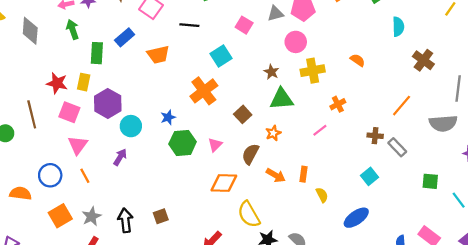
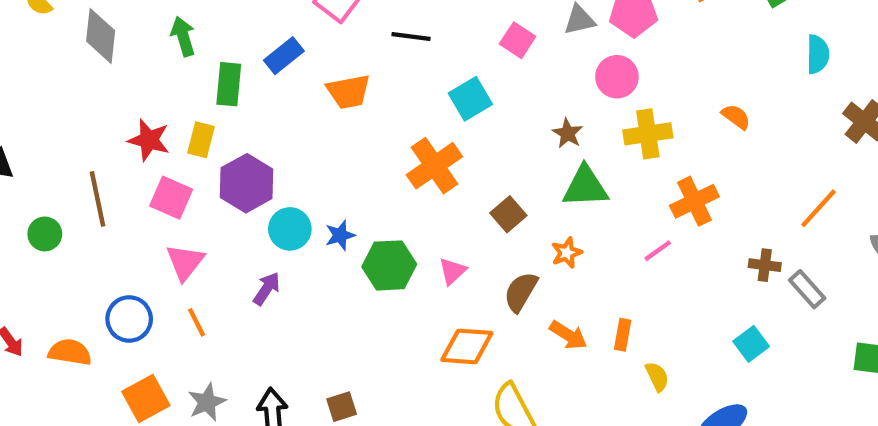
orange cross: (338, 104) -> (694, 201), size x1.5
blue star: (168, 117) -> (340, 235), moved

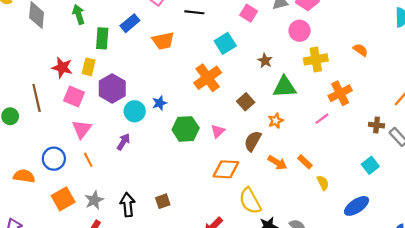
brown star: (568, 133) -> (265, 61), moved
blue star: (340, 235) -> (160, 103), moved
orange rectangle: (623, 335) -> (305, 162), turned -56

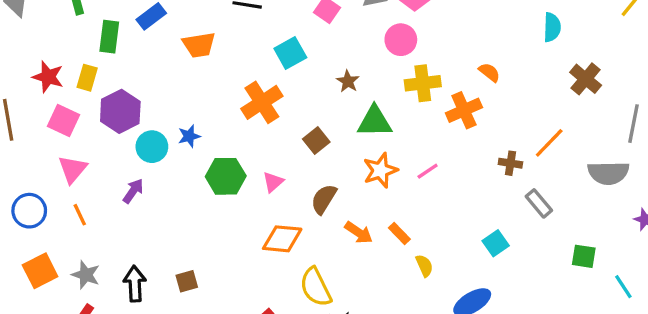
orange cross: (340, 93) -> (464, 110), moved
orange star: (276, 121) -> (380, 170), moved, size x1.5
brown cross: (377, 125) -> (510, 163), moved
gray star: (94, 200) -> (86, 275), turned -30

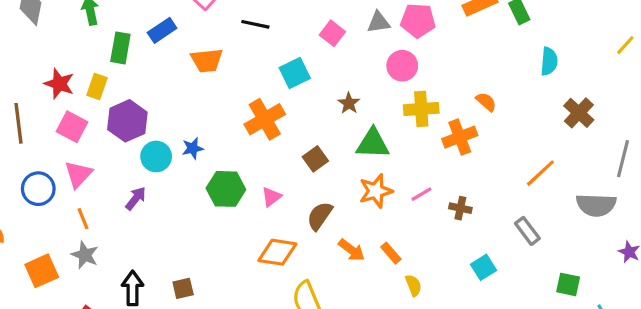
brown cross: (510, 163) -> (460, 208), moved
blue circle: (29, 211) -> (38, 189), moved
gray star: (86, 275) -> (85, 255), moved

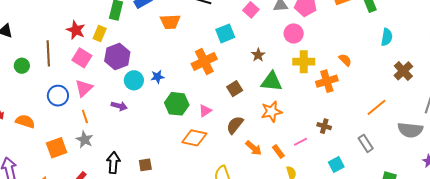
pink line: (421, 194) -> (300, 142), moved
purple arrow: (136, 198) -> (119, 106), turned 63
orange diamond: (277, 252) -> (194, 138), moved

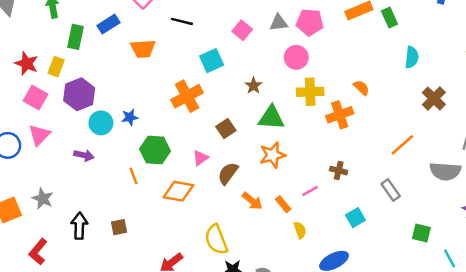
pink triangle: (205, 111) -> (200, 158), moved
orange line: (85, 116) -> (133, 176), moved

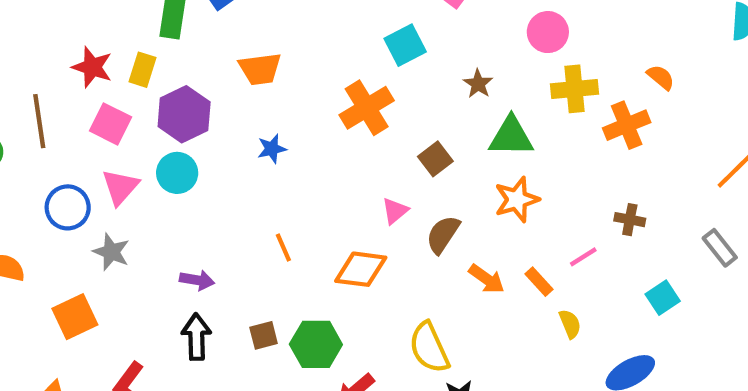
orange trapezoid: (143, 49) -> (260, 69), moved
cyan circle: (101, 123) -> (177, 173), moved
green hexagon: (155, 150) -> (316, 344), moved
purple arrow: (84, 155) -> (197, 280), moved
gray star: (43, 199) -> (111, 252), moved

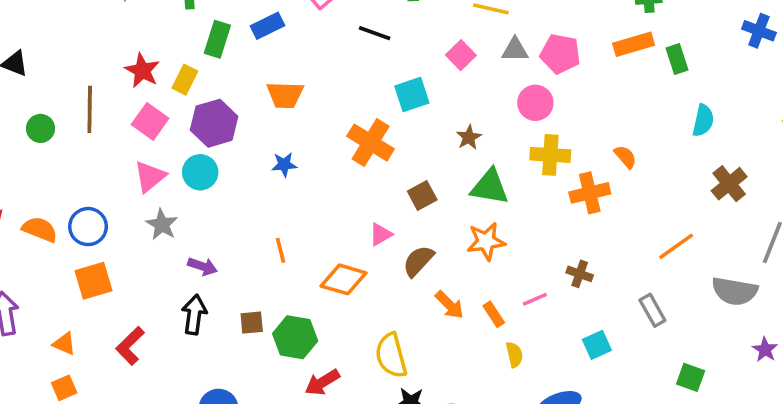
orange cross: (367, 108) -> (371, 143), turned -36
blue circle: (68, 207) -> (88, 227), moved
gray star: (111, 252) -> (162, 224), moved

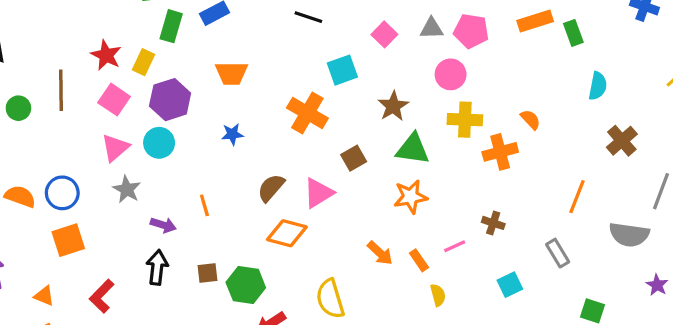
brown star: (469, 137) -> (393, 106), size x1.4
pink triangle: (381, 234) -> (318, 193), size x1.5
orange line: (676, 246) -> (577, 197), turned -32
orange line: (281, 250) -> (204, 205), moved
brown semicircle: (418, 261) -> (271, 188), moved

